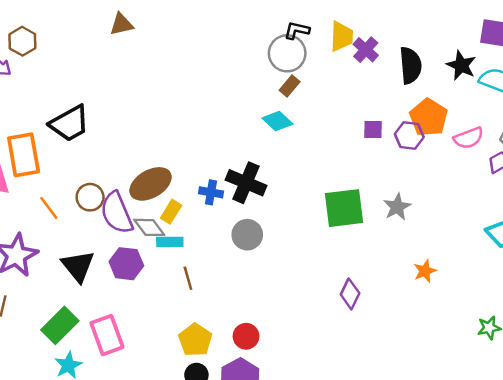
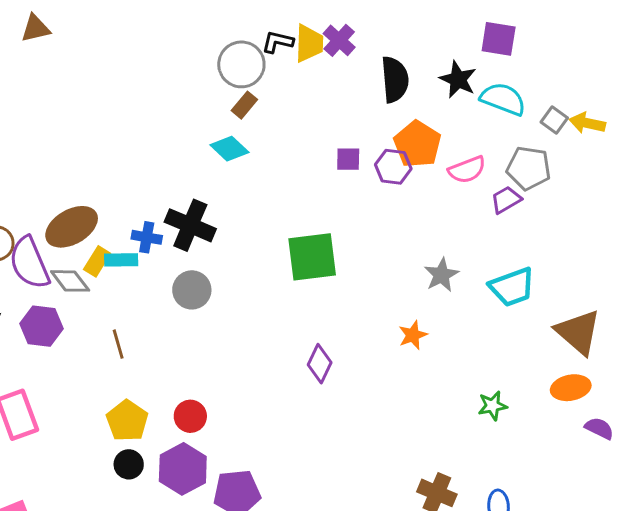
black L-shape: (297, 30) -> (278, 42), moved
purple cross: (366, 50) -> (339, 40), moved
gray star: (397, 207) -> (441, 275), moved
cyan rectangle: (170, 242) -> (121, 260), moved

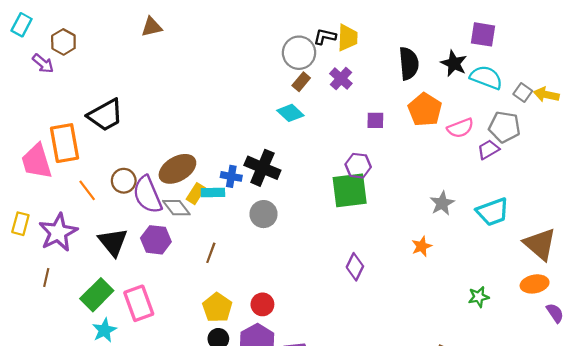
purple cross: (339, 40) -> (341, 79), moved
purple hexagon: (393, 167) -> (358, 166), moved
brown line: (118, 344) -> (211, 253), turned 36
purple semicircle: (599, 428) -> (555, 313), turned 30

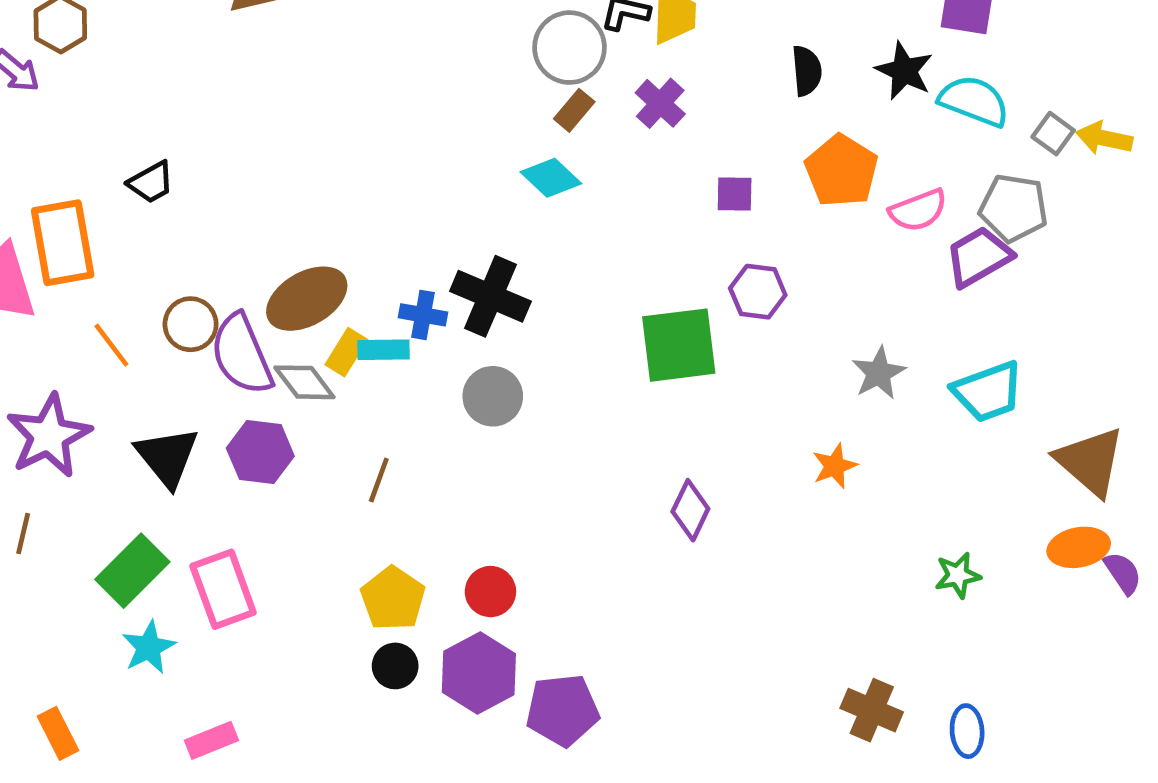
black semicircle: (409, 63) -> (807, 71), size x0.7
black trapezoid: (105, 115) -> (151, 182), size x0.6
purple trapezoid: (488, 150) -> (979, 257), size x1.4
purple hexagon: (358, 166) -> (758, 292), moved
purple semicircle: (555, 313) -> (1123, 573), moved

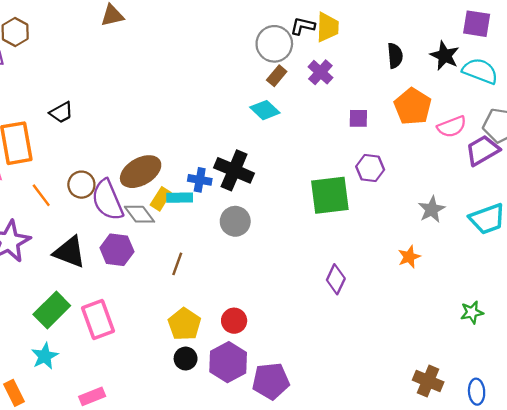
black triangle: (167, 457) -> (70, 252), turned -30
cyan star: (149, 647) -> (45, 356), moved

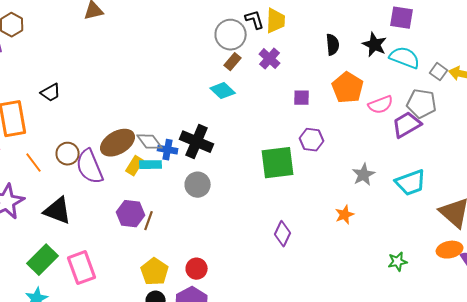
black L-shape: (303, 26) -> (255, 20), turned 60
gray diamond: (139, 214) -> (150, 142), moved
purple hexagon: (117, 250) -> (131, 214), moved

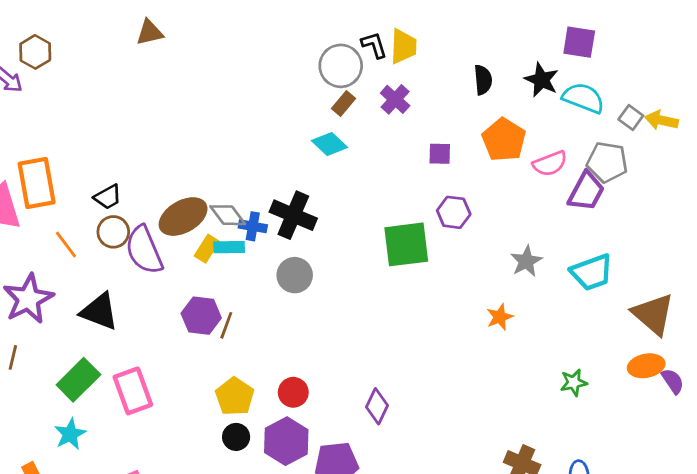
black trapezoid: (51, 93) -> (108, 197), moved
purple trapezoid: (407, 125) -> (586, 191), turned 148
purple diamond: (283, 234) -> (377, 406), moved

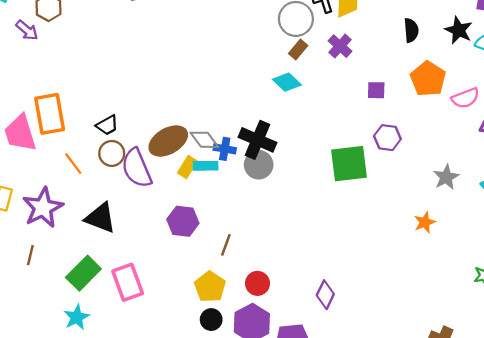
gray circle: (295, 275) -> (259, 165), moved
brown line: (226, 325) -> (226, 245), moved

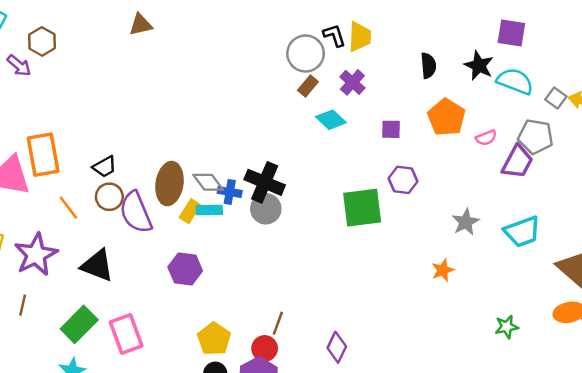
cyan diamond: (287, 82) -> (331, 120), moved
pink semicircle: (465, 98) -> (486, 138), size x0.7
brown ellipse: (168, 141) -> (170, 184), turned -51
brown line: (226, 245) -> (278, 323), moved
red circle: (257, 283) -> (265, 348), moved

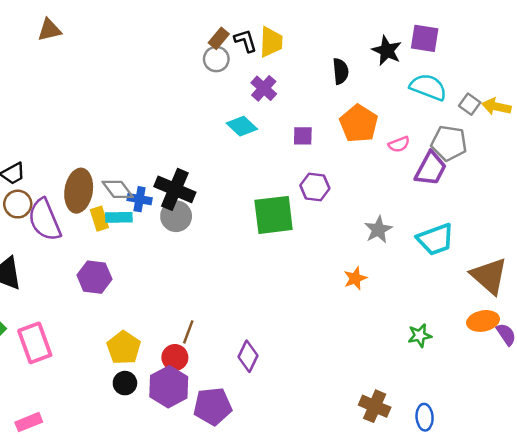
gray circle: (306, 54) -> (216, 59), size x0.7
black star: (479, 66) -> (387, 51), moved
brown rectangle: (308, 86) -> (219, 38), moved
yellow rectangle: (190, 211) -> (99, 219), turned -50

